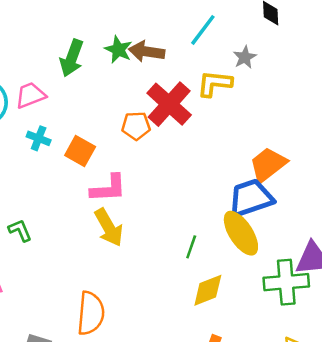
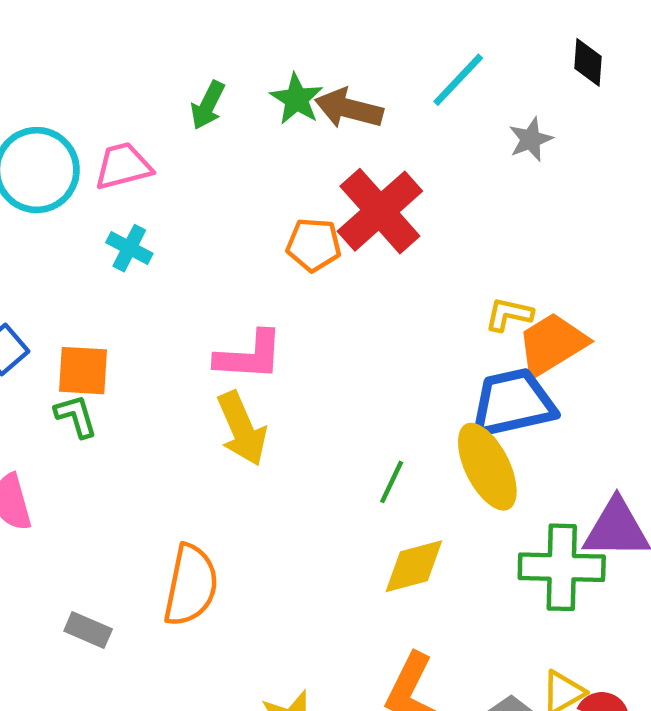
green arrow: (72, 58) -> (208, 105), size x0.7
yellow L-shape: (215, 84) -> (509, 314), moved, size x0.7
orange square: (80, 151) -> (83, 371), moved, turned -32

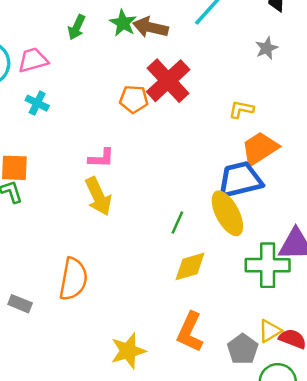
gray star: (531, 139) -> (267, 48), moved
yellow L-shape: (509, 314) -> (241, 109), moved
pink L-shape: (249, 356) -> (101, 158), size x0.7

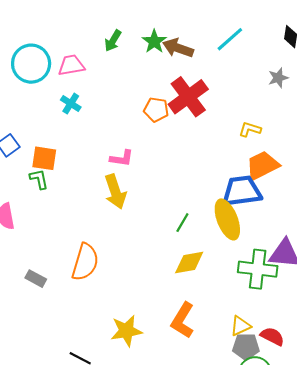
yellow triangle: (270, 331) -> (240, 326), moved
gray pentagon: (243, 349) -> (246, 347), moved, turned 30

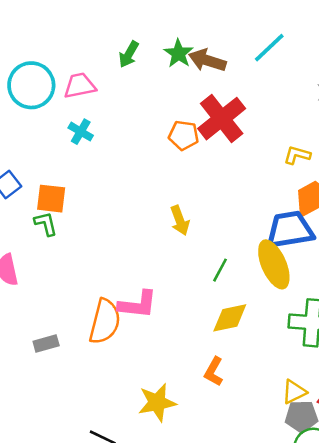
pink L-shape: (122, 158) -> (138, 305), moved, size x1.4
yellow arrow: (115, 192) -> (180, 220), moved, size x0.7
gray rectangle: (36, 279) -> (46, 343), turned -42
orange L-shape: (183, 320) -> (214, 372), moved, size x0.7

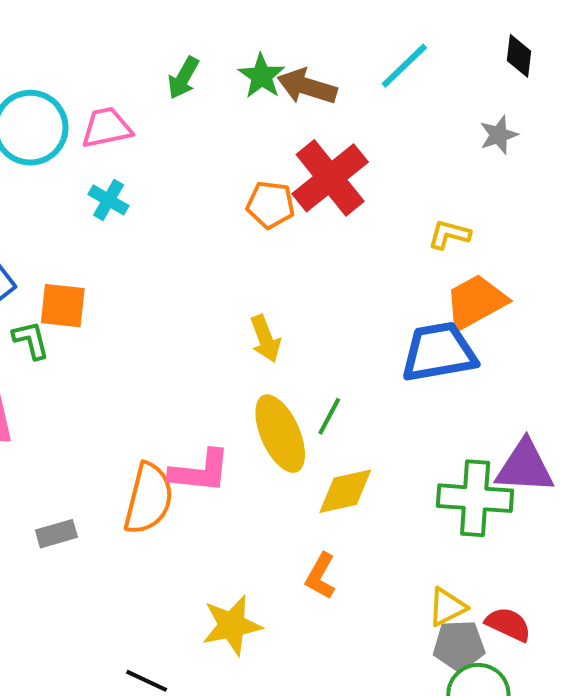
green L-shape: (46, 224) -> (31, 340), moved
yellow ellipse: (274, 264) -> (280, 434), moved

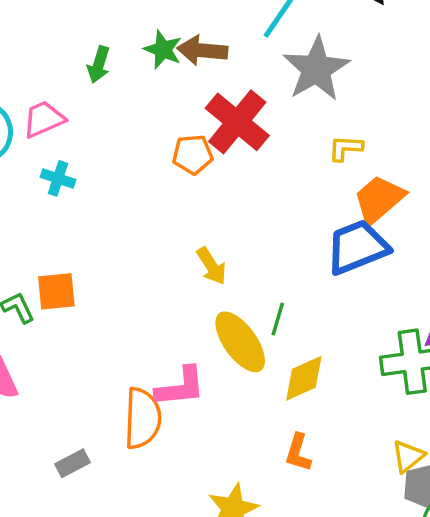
gray star: (499, 135) -> (316, 69), moved, size x2.0
orange square: (63, 306) -> (56, 291), moved

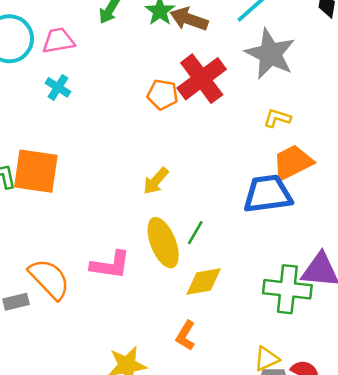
gray star: (316, 69) -> (270, 54), turned -30
yellow arrow: (211, 266) -> (156, 181), turned 60
orange square: (56, 291) -> (36, 171), size x1.5
orange semicircle: (142, 418) -> (49, 279), moved, turned -60

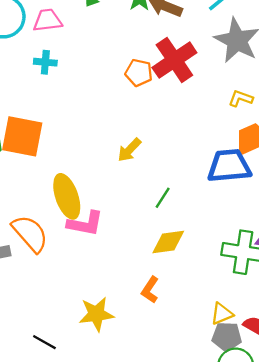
cyan cross: (58, 87) -> (45, 62), turned -30
yellow ellipse: (163, 243) -> (67, 196), moved

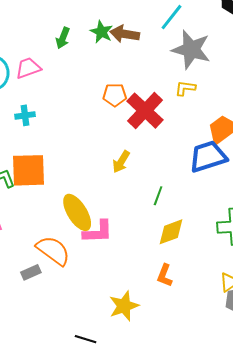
red cross: (174, 60) -> (145, 111), moved
cyan cross: (45, 62) -> (25, 115), moved
yellow L-shape: (241, 98) -> (185, 88), moved

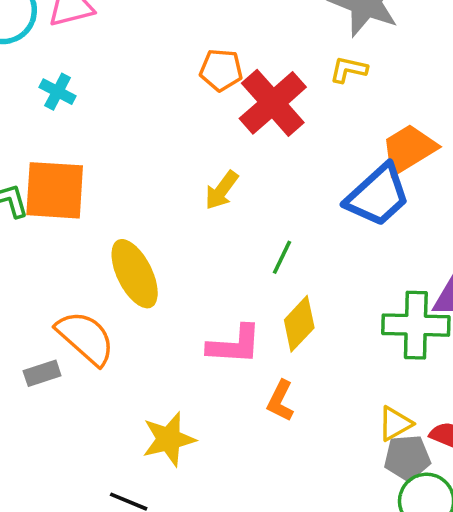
cyan cross: (25, 115) -> (58, 92), turned 30
blue trapezoid: (208, 157) -> (378, 195), turned 150
pink L-shape: (98, 232) -> (234, 345), moved
yellow diamond: (171, 232) -> (299, 324), turned -32
yellow star: (124, 306) -> (169, 439), moved

